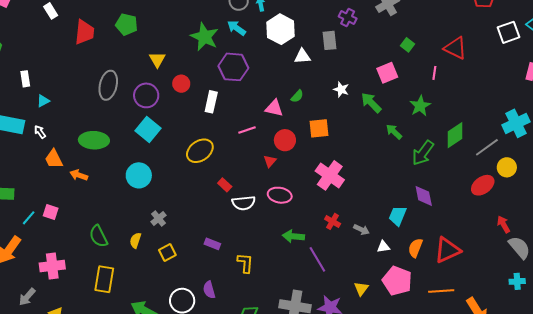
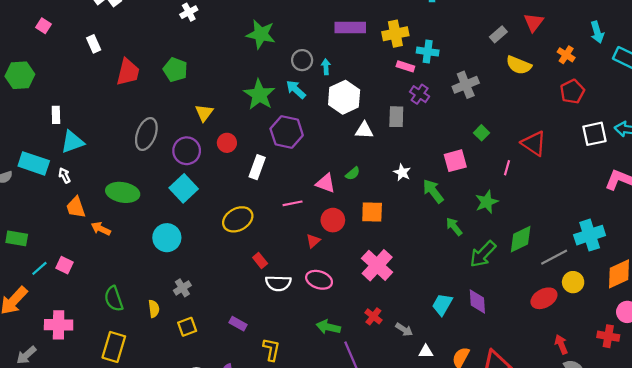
cyan triangle: (43, 101) -> (72, 142), size x1.6
cyan trapezoid: (398, 216) -> (442, 305), moved
yellow semicircle: (135, 240) -> (154, 309), turned 147

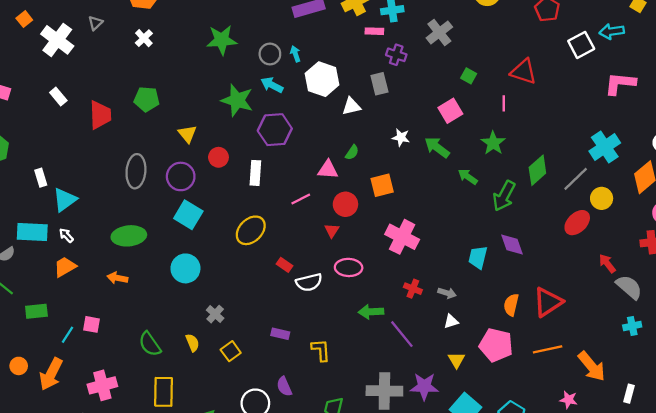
orange trapezoid: (76, 207) -> (65, 267), moved, turned 95
white triangle: (426, 352) -> (451, 321), moved

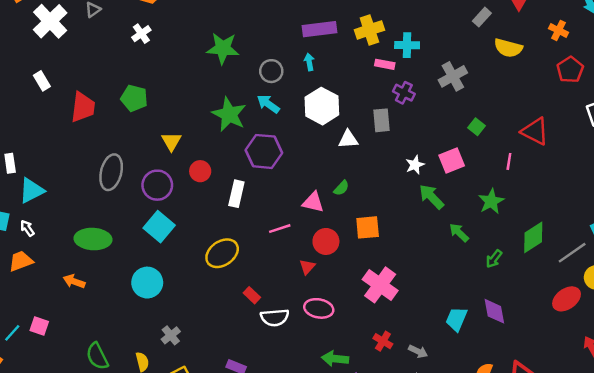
cyan arrow: (295, 54) -> (309, 62), moved
white star: (401, 137) -> (415, 165), moved, turned 30
green arrow: (504, 196) -> (494, 259), size x0.6

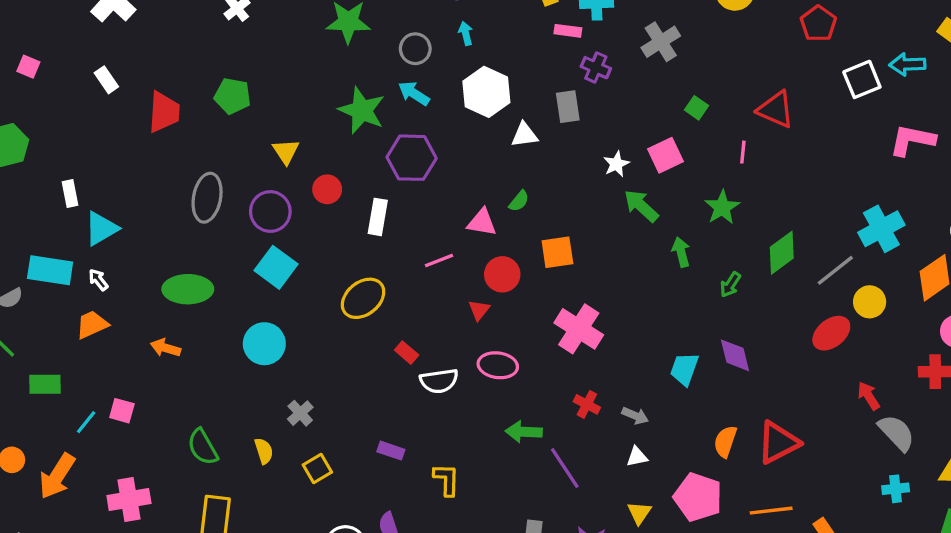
green arrow: (459, 233) -> (681, 252), turned 35

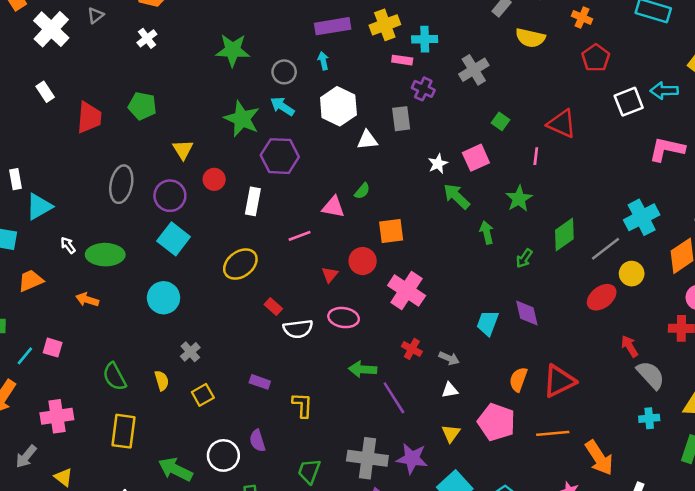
red circle: (502, 274) -> (363, 261), moved
white arrow: (98, 280) -> (68, 245), moved

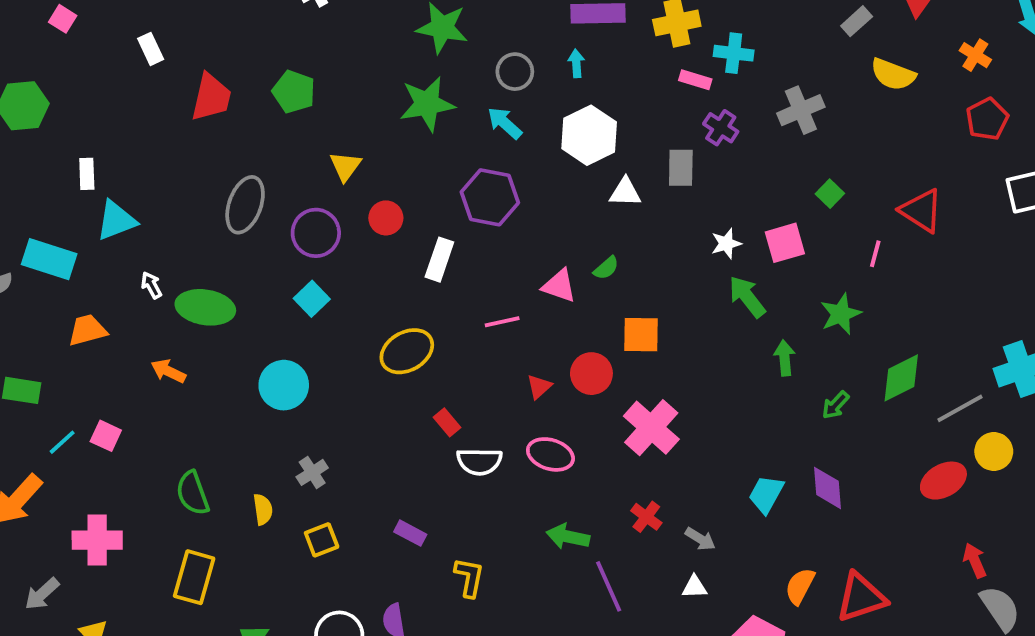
green star: (242, 119) -> (427, 104), moved, turned 30
cyan square: (174, 239) -> (312, 299), size x0.7

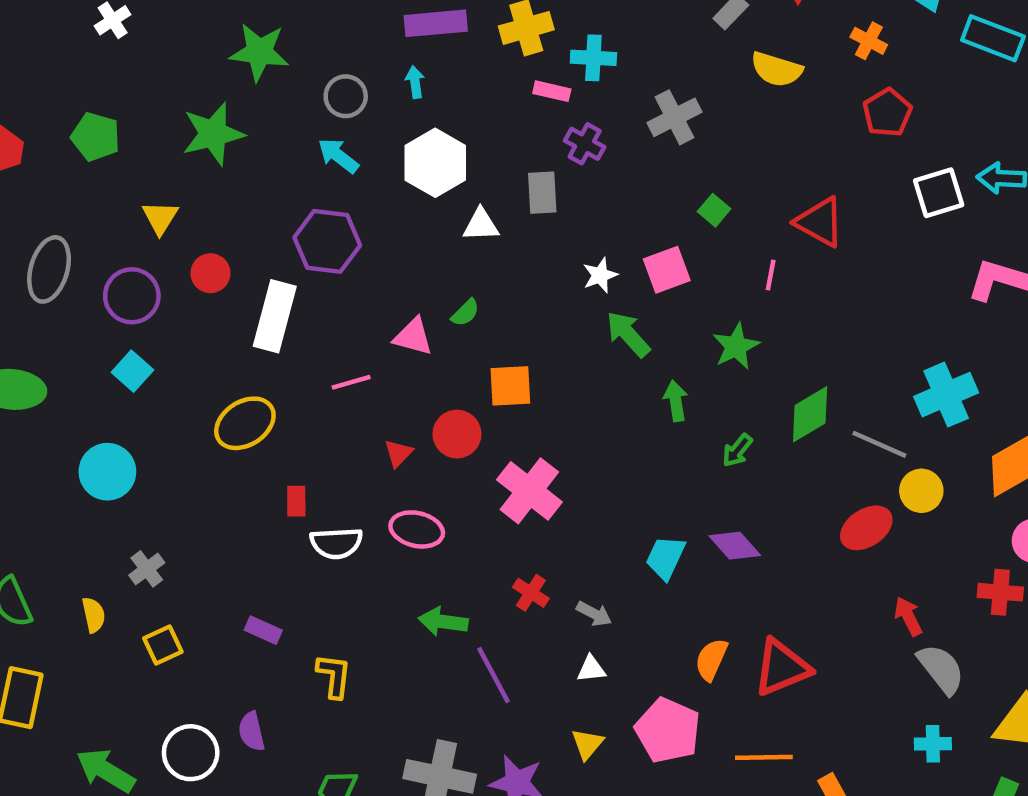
green star: (427, 104) -> (213, 134), moved
white rectangle: (439, 260) -> (275, 316), size x1.4
gray line: (960, 408) -> (879, 444), turned 57
red rectangle: (447, 422) -> (296, 501), turned 44
purple diamond: (827, 488) -> (735, 546), turned -33

